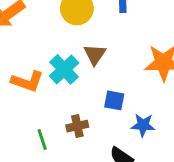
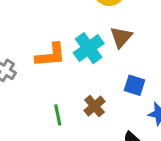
orange L-shape: (27, 81) -> (51, 55), turned -32
brown cross: (77, 126) -> (94, 106), turned -35

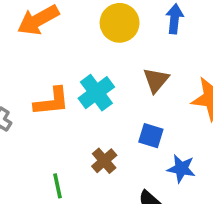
brown triangle: (121, 37) -> (156, 80), moved
green line: (58, 115) -> (57, 186), moved

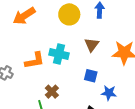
cyan cross: (96, 93) -> (59, 54), turned -36
brown cross: (104, 161) -> (52, 92), moved

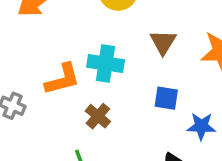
brown cross: (52, 92) -> (98, 116), moved

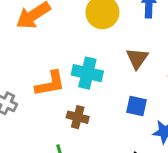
brown cross: (98, 116) -> (78, 117), turned -30

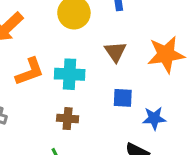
orange L-shape: (50, 84) -> (30, 72), moved

